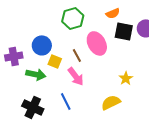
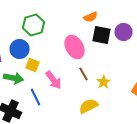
green hexagon: (73, 18) -> (34, 25), moved
brown line: (77, 55) -> (84, 74), moved
blue line: (66, 101) -> (36, 97), moved

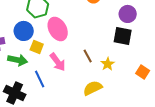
black square: (102, 35) -> (123, 36), moved
pink ellipse: (75, 47) -> (58, 29), moved

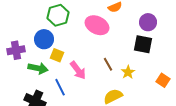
pink ellipse: (58, 29) -> (97, 25), moved, turned -35

